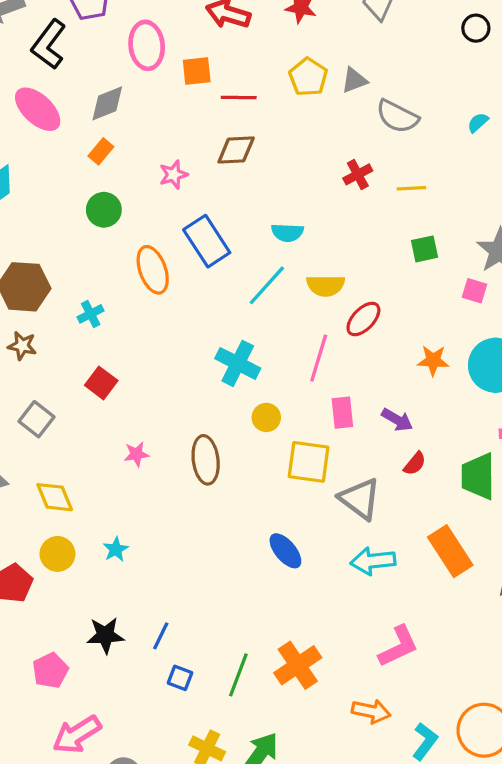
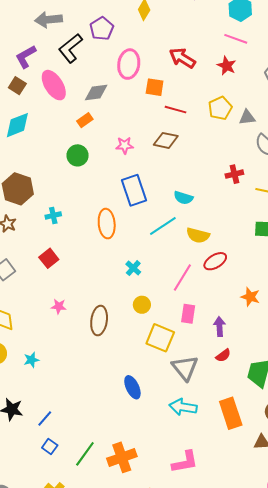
orange ellipse: (153, 270) -> (107, 224), moved
cyan cross: (238, 363) -> (133, 268), size x0.6
purple arrow: (397, 420) -> (220, 327), turned -138

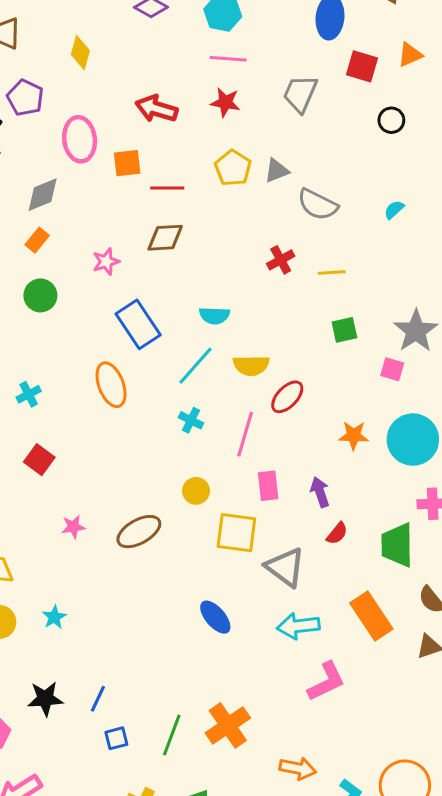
cyan cross: (133, 268) -> (191, 420), moved
brown ellipse: (99, 321) -> (139, 532), turned 68
blue square: (50, 447) -> (116, 738), turned -35
pink L-shape: (185, 462) -> (326, 682), moved

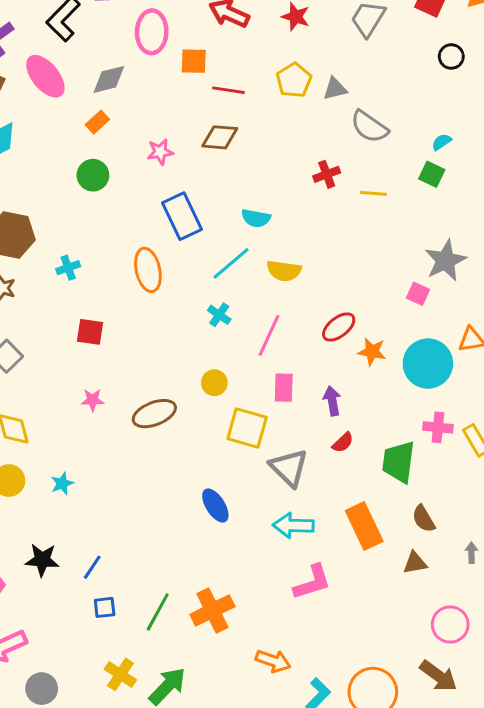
green square: (344, 330) -> (432, 174), moved, turned 30
red ellipse: (287, 397) -> (339, 327), moved
red square: (39, 460) -> (90, 332), moved, turned -36

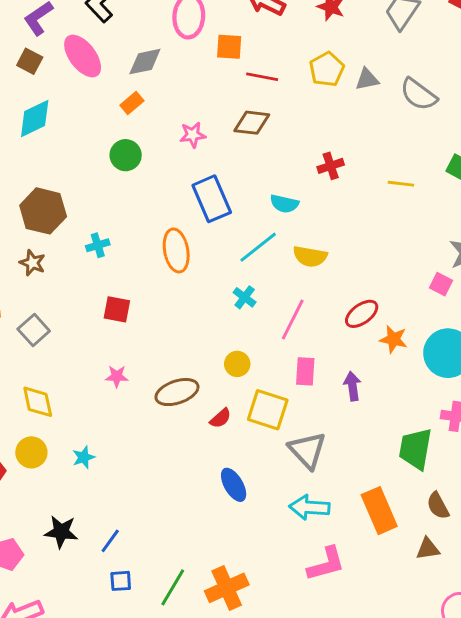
gray semicircle: (369, 127) -> (419, 94), moved
red cross: (327, 174) -> (331, 166), moved
red semicircle: (343, 443) -> (220, 418), moved

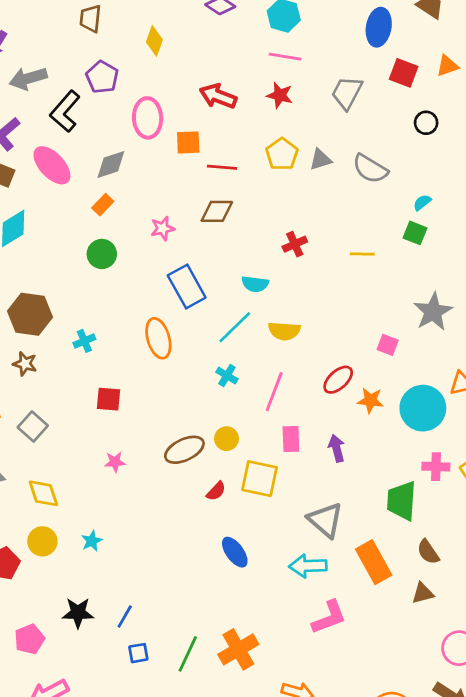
pink square: (441, 284) -> (388, 345), moved
brown ellipse: (177, 392) -> (184, 450), moved
gray triangle: (307, 450) -> (325, 520), moved

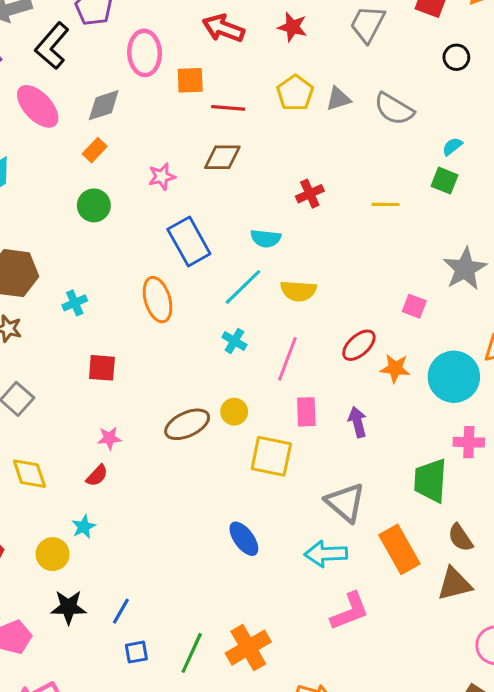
red semicircle: (216, 491) -> (97, 476), moved
yellow circle: (42, 541) -> (53, 554), moved
brown triangle: (423, 593) -> (455, 584), size x1.4

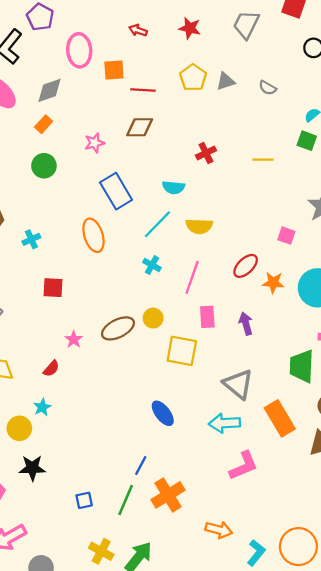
red arrow: (223, 28) -> (138, 30), size x0.6
gray semicircle: (394, 109) -> (268, 88), size x0.6
pink star: (109, 438) -> (74, 339), moved, turned -30
blue line: (121, 611) -> (141, 466), moved

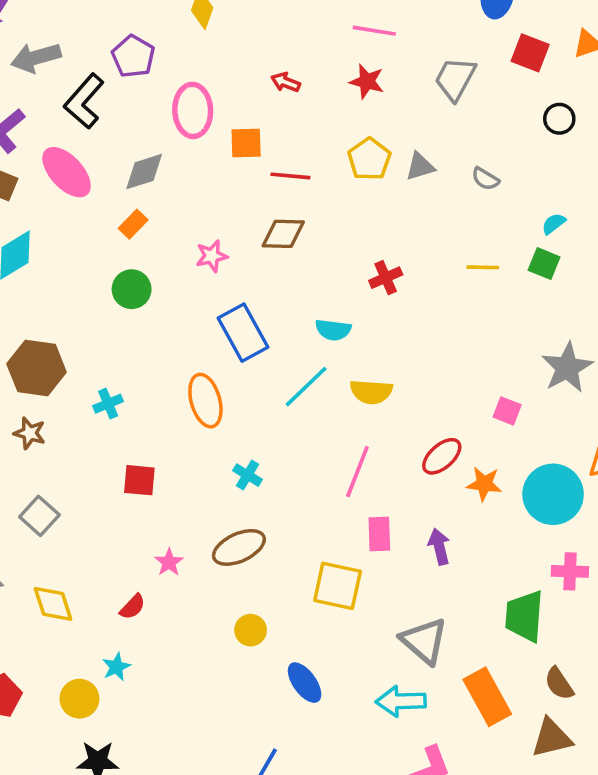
yellow line: (263, 160) -> (483, 267), moved
cyan cross: (152, 265) -> (247, 475), moved
yellow circle: (153, 318) -> (251, 630), moved

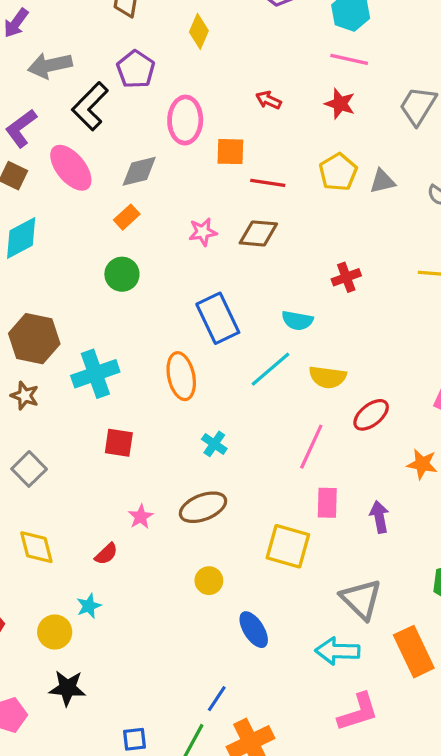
pink star: (212, 256) -> (203, 232), moved
cyan cross: (108, 404) -> (95, 374), size x1.8
red ellipse: (442, 456) -> (371, 415), moved

